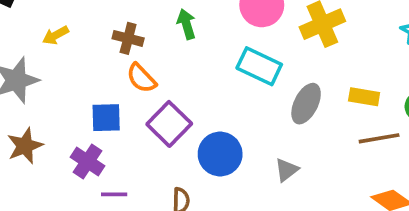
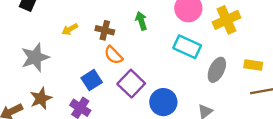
yellow arrow: (56, 35) -> (70, 29), moved
blue square: (106, 118) -> (92, 80), turned -30

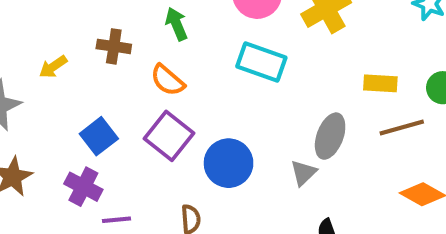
yellow arrow: (70, 29) -> (53, 67), moved
orange semicircle: (113, 55) -> (168, 80), moved
gray ellipse: (217, 70) -> (330, 136), moved

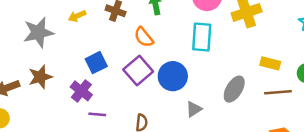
cyan rectangle: (261, 62) -> (202, 37), turned 64
blue circle: (229, 163) -> (173, 76), moved
gray triangle: (303, 173) -> (194, 109), moved

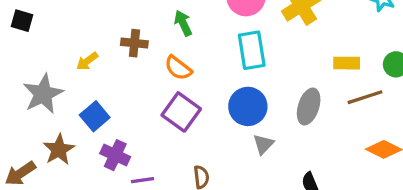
blue square: (96, 63) -> (95, 116), moved
blue circle: (173, 76) -> (248, 106), moved

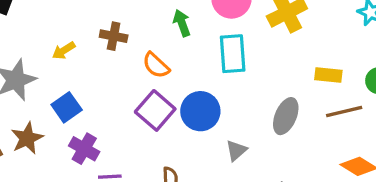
green arrow: (183, 23) -> (182, 23), moved
blue circle: (248, 106) -> (200, 111), moved

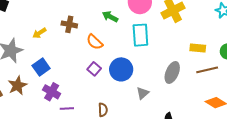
green arrow: (182, 23) -> (110, 17), turned -42
purple square: (155, 110) -> (94, 69), size x0.6

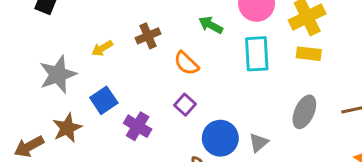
brown cross: (69, 24) -> (148, 36), turned -35
yellow rectangle: (198, 48) -> (309, 54), moved
blue circle: (121, 69) -> (220, 138), moved
purple cross: (52, 92) -> (138, 126), moved

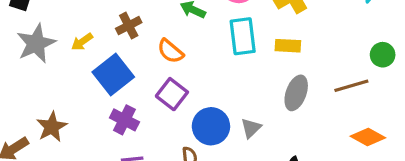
yellow rectangle: (309, 54) -> (288, 46), moved
gray star: (58, 74) -> (36, 43), moved
blue square: (104, 100) -> (113, 74), moved, size x1.4
purple square: (185, 105) -> (172, 94), size x1.4

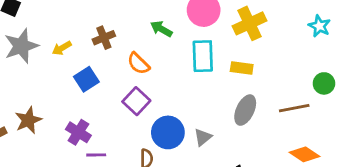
blue square: (113, 74) -> (86, 79), size x0.7
purple cross: (124, 120) -> (78, 132), moved

